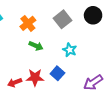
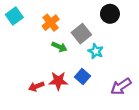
black circle: (93, 15) -> (110, 14), moved
gray square: (62, 19) -> (81, 34), moved

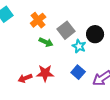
black circle: (110, 14) -> (95, 34), moved
blue square: (82, 76) -> (78, 72), moved

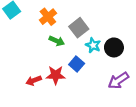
black circle: (95, 34) -> (114, 47), moved
blue square: (78, 72) -> (77, 64), moved

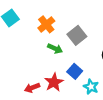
cyan star: (93, 45) -> (91, 87), moved
red star: (56, 75) -> (54, 82), turned -30

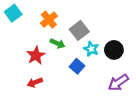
red star: (54, 82) -> (36, 55), moved
cyan star: (91, 87) -> (91, 49), moved

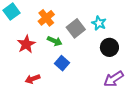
cyan star: (91, 49) -> (99, 23), moved
red star: (36, 55) -> (26, 44), moved
blue square: (77, 66) -> (62, 63), moved

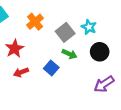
green arrow: (55, 41) -> (69, 54), moved
red arrow: (33, 79) -> (21, 72), moved

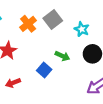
gray square: (65, 32) -> (53, 20), moved
red arrow: (21, 72) -> (13, 83), moved

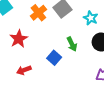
green arrow: (62, 56) -> (72, 44), turned 40

